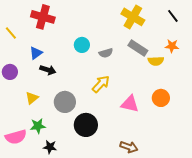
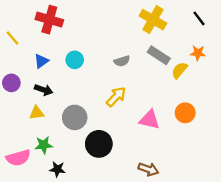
cyan circle: (82, 45) -> (75, 60), moved
yellow semicircle: (156, 61) -> (179, 70), turned 133
black arrow: (48, 70) -> (44, 90), moved
yellow triangle: (32, 98) -> (37, 113), turned 32

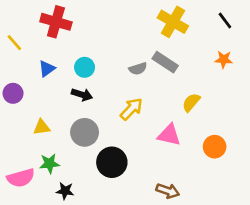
gray rectangle: (159, 55) -> (165, 62), moved
yellow semicircle: (179, 70) -> (191, 102), moved
black arrow: (44, 90) -> (82, 95), moved
orange circle: (185, 113) -> (215, 147), moved

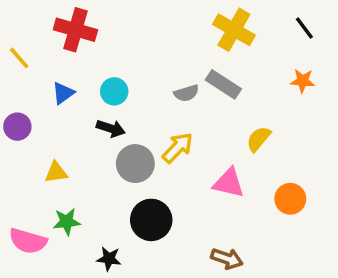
gray circle: (85, 132) -> (135, 164), moved
pink semicircle: (21, 178) -> (28, 241), turned 32
black star: (65, 191) -> (109, 259), moved

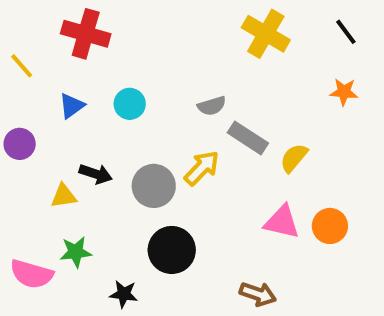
gray rectangle: (223, 84) -> (248, 138), moved
black arrow: (111, 128) -> (96, 174), moved
pink triangle: (229, 183) -> (282, 222), moved

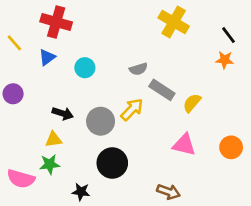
black line: (346, 32) -> (228, 35), moved
blue triangle: (72, 106) -> (47, 57), moved
yellow triangle: (64, 196) -> (54, 139), moved
orange circle: (330, 226) -> (231, 147), moved

